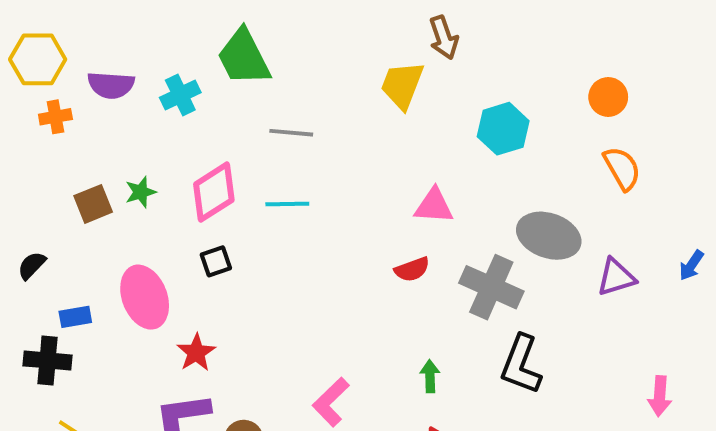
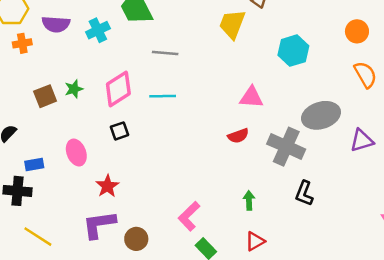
gray ellipse: (549, 236) -> (321, 115), turned -36
pink ellipse: (145, 297) -> (76, 153), size x0.7
black L-shape: (521, 364) -> (304, 193), size x0.7

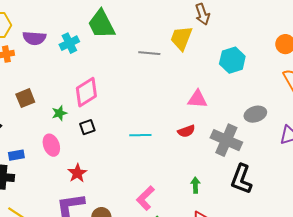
gray line: (165, 53) -> (149, 53), moved
green star: (74, 89) -> (59, 113), moved
cyan line: (163, 96) -> (140, 135), moved
gray ellipse: (321, 115) -> (255, 114), size x0.7
black L-shape: (304, 193) -> (241, 179), size x1.4

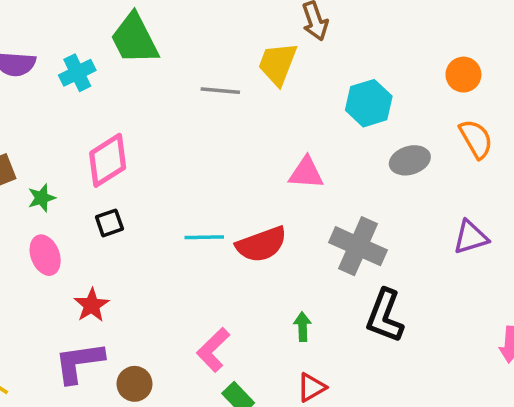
green star: (59, 113) -> (42, 198), moved
gray ellipse: (255, 114) -> (410, 160), moved
red semicircle: (186, 131) -> (261, 244), moved, size x1.6

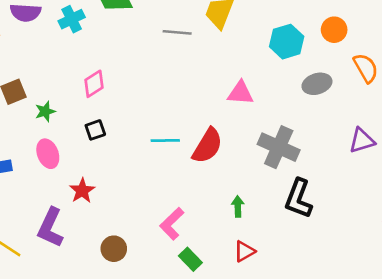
orange circle: (463, 75) -> (334, 30), moved
pink diamond: (108, 160) -> (94, 84), size x0.7
red semicircle: (261, 244) -> (207, 146), turned -39
purple L-shape: (79, 362) -> (50, 228), moved, turned -57

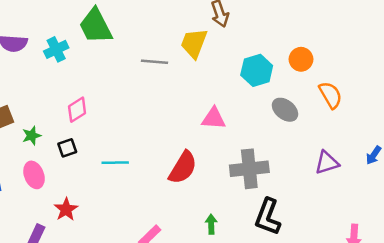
gray ellipse: (317, 84) -> (285, 110), turned 55
black square: (95, 130) -> (67, 148), moved
cyan line: (165, 141) -> (115, 163), moved
gray cross: (279, 147) -> (249, 169), turned -30

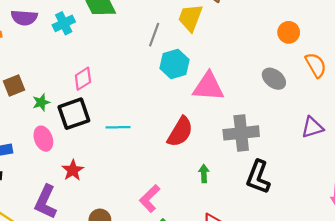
gray line: (155, 62) -> (154, 35), turned -75
cyan hexagon: (257, 70) -> (174, 64), moved
pink triangle: (214, 118) -> (208, 87), size x1.4
black square: (67, 148) -> (74, 114), size x1.8
green arrow: (211, 224) -> (204, 174), moved

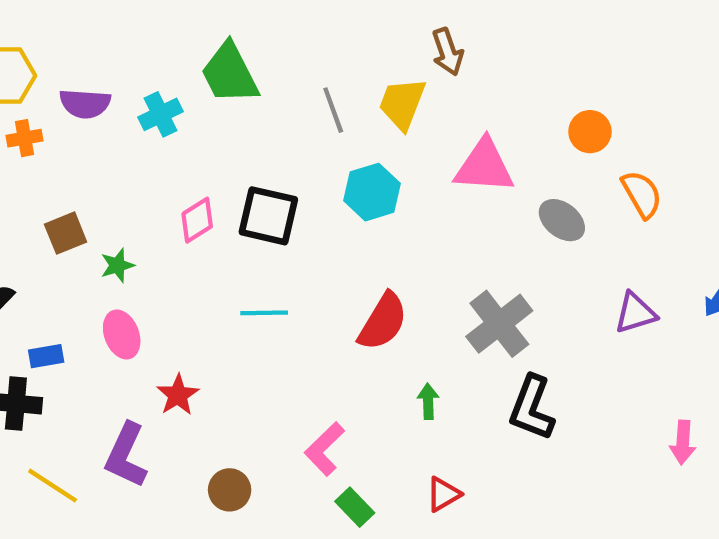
gray line: (154, 35) -> (333, 110), moved, turned -40
pink triangle: (208, 87) -> (484, 166), moved
black square: (74, 114) -> (268, 216), moved, turned 32
gray cross: (241, 133) -> (499, 324), turned -32

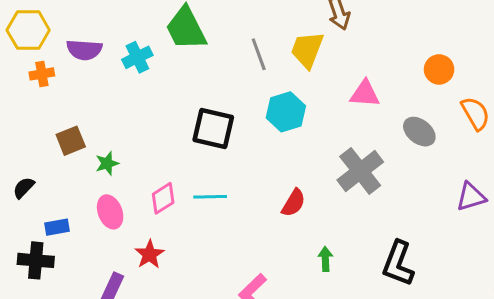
pink triangle: (484, 166) -> (365, 94), size x0.7
pink diamond: (197, 220) -> (163, 198), moved
red semicircle: (383, 322) -> (294, 203), size x0.7
gray cross: (499, 324) -> (360, 171), moved

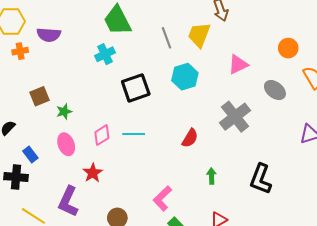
cyan cross: (137, 57) -> (105, 54), moved
pink triangle: (365, 94) -> (238, 64), turned -30
black square: (213, 129) -> (136, 88), turned -32
blue rectangle: (57, 227) -> (30, 154), turned 63

